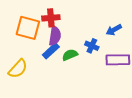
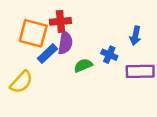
blue arrow: (114, 30) -> (135, 36), turned -49
blue rectangle: (51, 51) -> (47, 54), moved

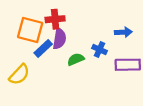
blue arrow: (135, 36) -> (123, 32), turned -105

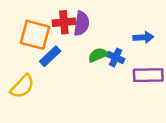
purple semicircle: (59, 39) -> (82, 23), moved
green semicircle: (76, 59) -> (98, 55), moved

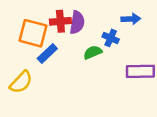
blue arrow: (143, 37) -> (131, 19), moved
blue cross: (116, 57) -> (111, 38), moved

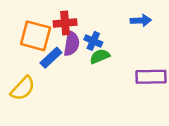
purple semicircle: (77, 22) -> (71, 44), moved
blue cross: (111, 38) -> (93, 41), moved

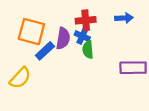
red cross: (65, 23) -> (86, 20), moved
green semicircle: (100, 56) -> (88, 50), turned -72

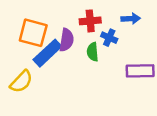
blue cross: (82, 36) -> (109, 38), moved
blue rectangle: (45, 51) -> (47, 53), size x1.4

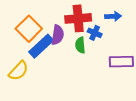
red cross: (90, 21) -> (78, 18), size x1.4
orange square: (33, 33) -> (29, 29), turned 30

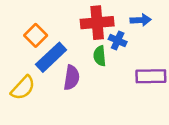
orange square: (29, 29) -> (36, 35), size x0.7
purple semicircle: (58, 35) -> (72, 78), moved

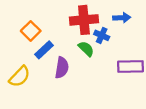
green semicircle: (100, 56) -> (86, 49), turned 140
blue rectangle: (51, 57) -> (44, 50), size x0.7

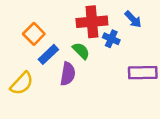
blue arrow: (122, 18) -> (133, 19), turned 49
green semicircle: (86, 49) -> (81, 51), moved

